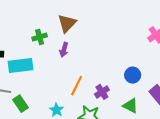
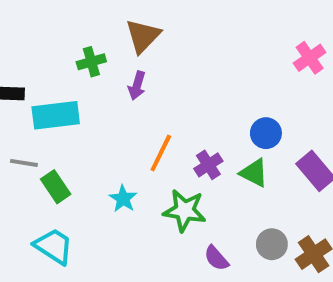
green triangle: (131, 106) -> (254, 173), moved

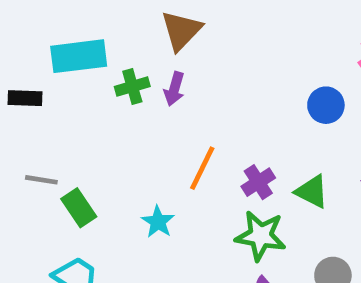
green cross: (91, 62) -> (132, 87), moved
cyan rectangle: (56, 115) -> (79, 56), moved
blue circle: (266, 133) -> (326, 105), moved
green star: (185, 211) -> (261, 236), moved

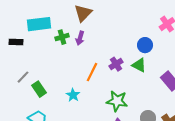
gray line: (41, 180) -> (23, 77), turned -56
purple cross: (258, 182) -> (116, 64), moved
green triangle: (312, 191) -> (139, 65), moved

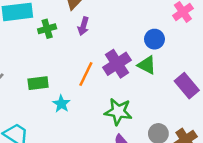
purple arrow: (80, 38) -> (83, 26), moved
purple cross: (116, 64) -> (117, 64), size x1.5
green rectangle: (39, 89) -> (38, 83), moved, turned -63

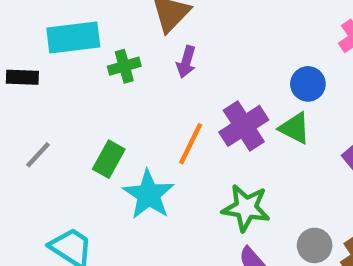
green rectangle: (38, 83) -> (109, 159), turned -54
cyan star: (61, 104) -> (149, 195), size x1.6

